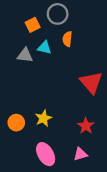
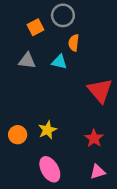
cyan triangle: (45, 48) -> (59, 62), moved
pink triangle: (80, 154) -> (98, 172), moved

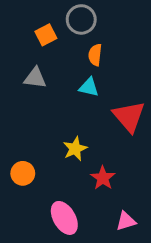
cyan triangle: (59, 62) -> (89, 87), moved
yellow star: (47, 130) -> (75, 149), moved
red star: (94, 138) -> (103, 178), moved

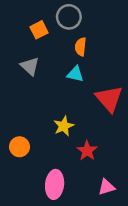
gray triangle: (35, 78) -> (30, 66), turned 36
pink ellipse: (64, 218) -> (55, 184), turned 36

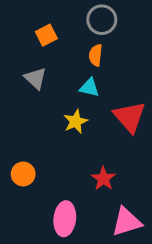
gray circle: (69, 17) -> (102, 20), moved
yellow star: (64, 126) -> (76, 122), moved
pink triangle: (107, 187) -> (126, 222), size x1.5

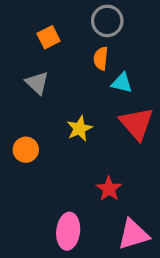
cyan triangle: (89, 88) -> (122, 83), moved
orange circle: (23, 174) -> (26, 150), moved

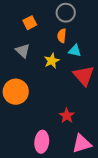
yellow star: (80, 128) -> (52, 61), moved
orange circle: (26, 150) -> (16, 92), size x1.6

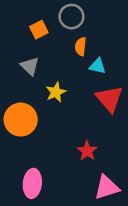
gray circle: (66, 13) -> (71, 17), moved
yellow star: (52, 61) -> (56, 92), moved
pink ellipse: (42, 142) -> (32, 183), moved

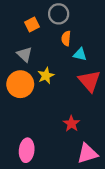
orange circle: (21, 120) -> (20, 84), moved

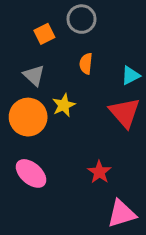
orange semicircle: (66, 38) -> (86, 64), moved
cyan triangle: (80, 54) -> (131, 75), moved, turned -40
pink ellipse: (27, 150) -> (31, 173), moved, turned -55

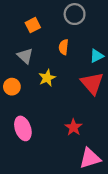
gray circle: (82, 19) -> (75, 14), moved
orange circle: (28, 117) -> (12, 87), moved, size x0.6
pink ellipse: (31, 173) -> (23, 128), turned 30

